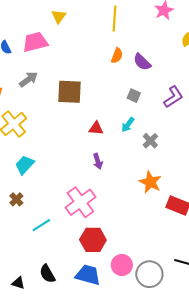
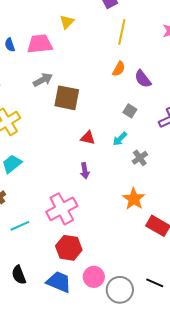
gray arrow: (28, 79) -> (43, 80), moved

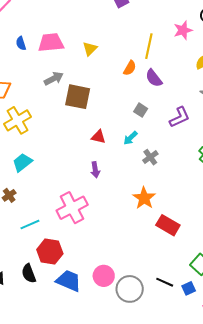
yellow triangle: (67, 22) -> (90, 49), moved
yellow line: (122, 32) -> (149, 46), moved
red hexagon: (69, 248) -> (50, 252), moved

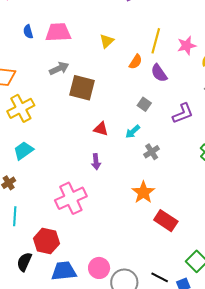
pink star: (183, 30) -> (187, 46), moved
yellow triangle: (90, 49) -> (107, 41), moved
cyan line: (30, 224) -> (15, 216), moved, turned -66
black semicircle: (29, 273) -> (24, 262), turned 42
blue trapezoid: (69, 281) -> (64, 271), turned -32

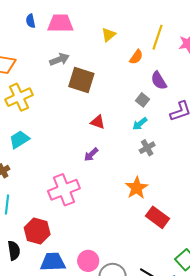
purple semicircle: (159, 73) -> (159, 81), moved
cyan arrow: (133, 132) -> (140, 124), moved
purple arrow: (96, 162) -> (91, 155), turned 49
black semicircle: (24, 262) -> (14, 251), turned 144

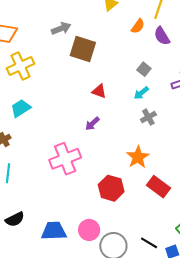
purple semicircle: (159, 81) -> (162, 36), moved
red hexagon: (37, 231) -> (111, 188), moved
black semicircle: (14, 251) -> (15, 219), turned 72

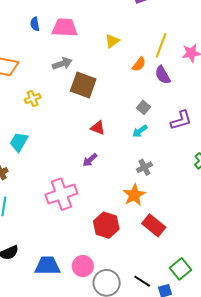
yellow cross: (20, 66) -> (33, 99), moved, size x0.6
cyan trapezoid: (21, 108) -> (19, 142), turned -30
gray cross: (148, 117) -> (144, 167), moved

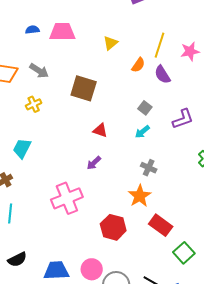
blue semicircle: (35, 24) -> (32, 30), turned 96
gray arrow: (62, 64) -> (39, 71), moved, turned 54
gray cross: (144, 167) -> (149, 168), turned -35
green square: (180, 269) -> (184, 253), moved

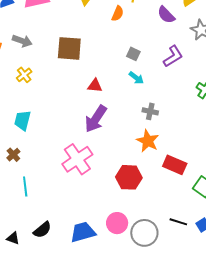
purple semicircle: (162, 75) -> (166, 15), moved
cyan arrow: (142, 132) -> (136, 78), turned -91
purple arrow: (94, 163) -> (96, 119), size x1.8

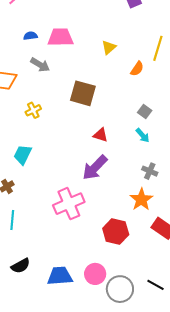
gray arrow: (22, 41) -> (40, 65), moved

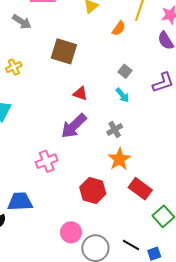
gray cross: (150, 171) -> (115, 129), moved, turned 35
pink cross: (69, 204) -> (47, 161), size x0.7
blue trapezoid: (60, 276) -> (20, 202), moved

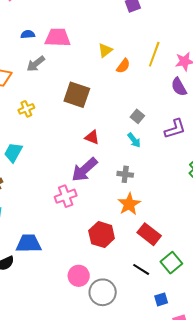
gray arrow: (22, 22) -> (36, 64), turned 108
orange semicircle: (119, 28) -> (123, 66), moved
gray cross: (115, 129) -> (125, 174), turned 35
pink cross: (47, 161) -> (66, 196), moved
black line: (131, 245) -> (141, 269), moved

